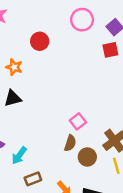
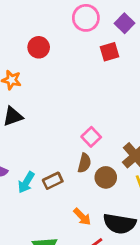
red square: (110, 50) -> (109, 52), moved
brown rectangle: (33, 179) -> (53, 181), moved

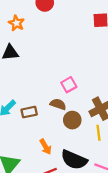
brown semicircle: (84, 163) -> (58, 104), turned -98

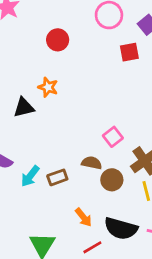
orange star: (16, 23) -> (48, 87), moved
pink square: (69, 85) -> (113, 137), moved

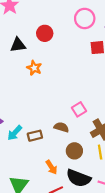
black triangle: (24, 108) -> (18, 45), moved
brown circle: (112, 180) -> (74, 151), moved

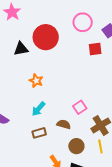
red circle: (45, 33) -> (46, 37), size x1.6
orange star: (34, 68) -> (36, 81), moved
cyan arrow: (15, 133) -> (39, 109), moved

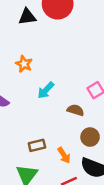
orange star: (36, 81) -> (24, 64), moved
brown rectangle: (39, 133) -> (37, 145), moved

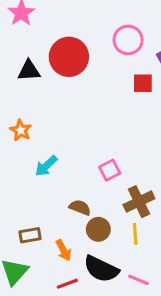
brown semicircle: (76, 110) -> (80, 207), moved

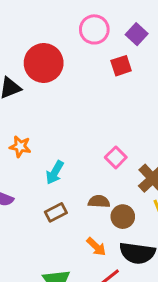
brown rectangle: (30, 235) -> (56, 212), moved

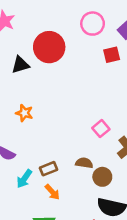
cyan arrow: (55, 172) -> (24, 179), moved
orange arrow: (96, 247) -> (52, 192), moved

